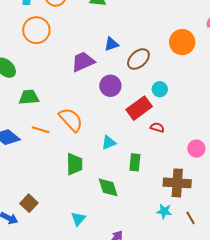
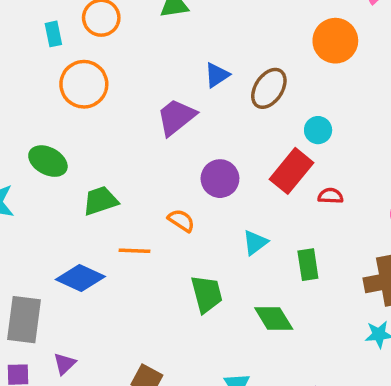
purple circle: (110, 86) -> (220, 179), moved
orange semicircle: (71, 120) -> (181, 220), size x0.6

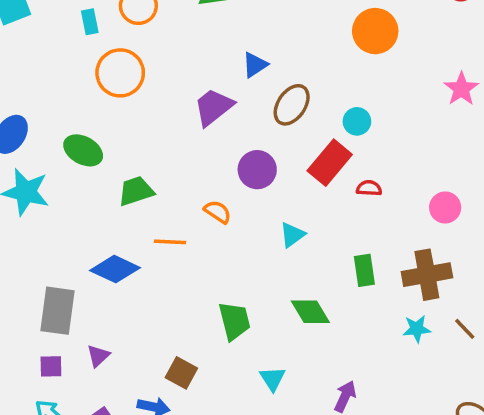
brown ellipse: (269, 88) -> (292, 105), moved
green rectangle: (308, 265) -> (364, 270), moved
green trapezoid: (207, 294) -> (234, 321), moved

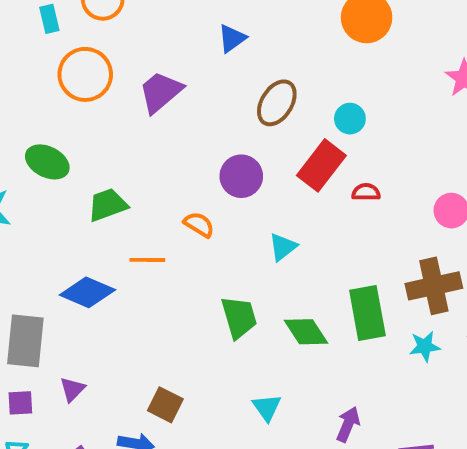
blue triangle: (255, 65) -> (232, 38), moved
purple trapezoid: (213, 107) -> (161, 92), moved
green rectangle: (364, 270) -> (367, 313), moved, size x1.5
green trapezoid: (234, 321) -> (239, 317), moved

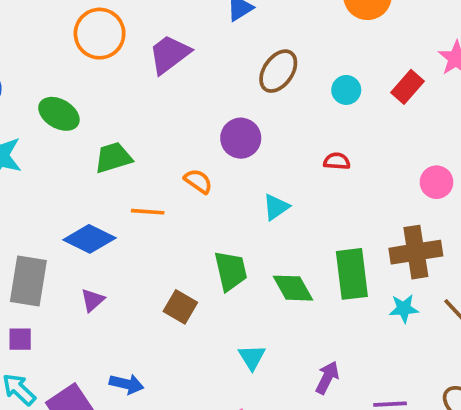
red rectangle: (321, 165) -> (407, 87), moved, size x0.7
red semicircle: (366, 192) -> (337, 161), moved
purple triangle: (72, 389) -> (93, 300), moved
brown square: (165, 405) -> (180, 307), moved

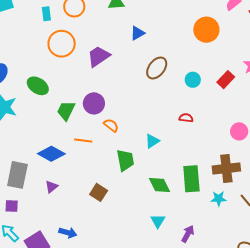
purple circle: (241, 138) -> (94, 103), moved
green trapezoid: (113, 158) -> (66, 111), turned -50
green trapezoid: (231, 271) -> (125, 160), moved
cyan triangle: (252, 357) -> (158, 221), moved
purple arrow: (327, 378) -> (188, 234), moved

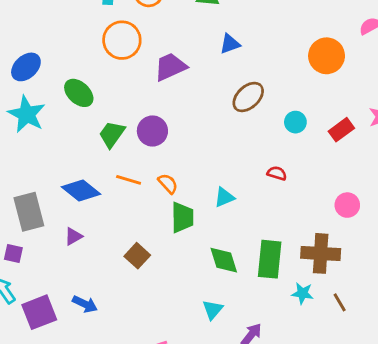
orange semicircle: (111, 125) -> (168, 184), moved
gray rectangle: (17, 175) -> (29, 212), turned -36

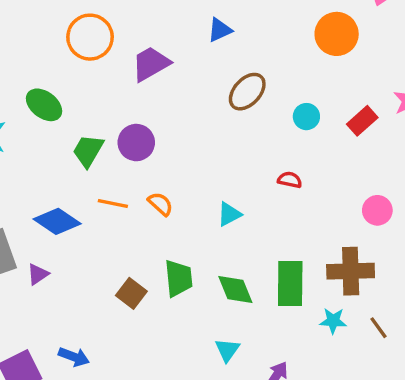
green trapezoid: (182, 217) -> (178, 278), moved
purple triangle: (73, 236) -> (38, 274), moved

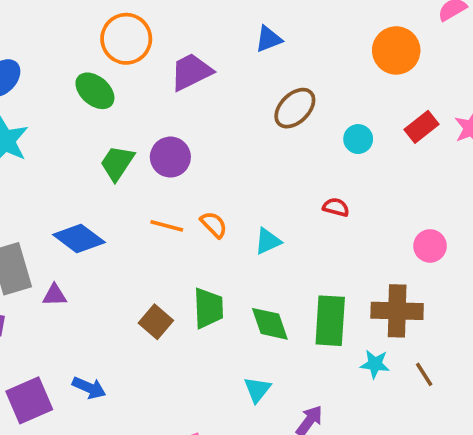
green ellipse: (44, 105) -> (95, 91), moved
red rectangle: (362, 121) -> (422, 127), moved
orange line: (113, 204) -> (167, 226), moved
orange semicircle: (160, 204) -> (214, 225), moved
purple triangle: (38, 274) -> (55, 295), turned 30

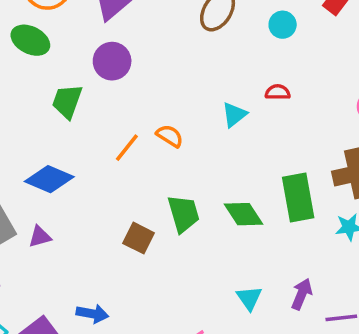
purple circle: (170, 157) -> (112, 61), moved
orange line: (167, 226) -> (127, 148), turned -52
cyan triangle: (268, 241) -> (234, 115), moved
cyan triangle: (257, 390) -> (249, 298), moved

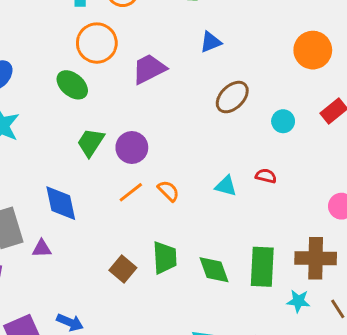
purple circle: (112, 61) -> (132, 148), moved
cyan triangle: (234, 115) -> (226, 186), turned 40
blue diamond: (49, 179) -> (61, 203), turned 42

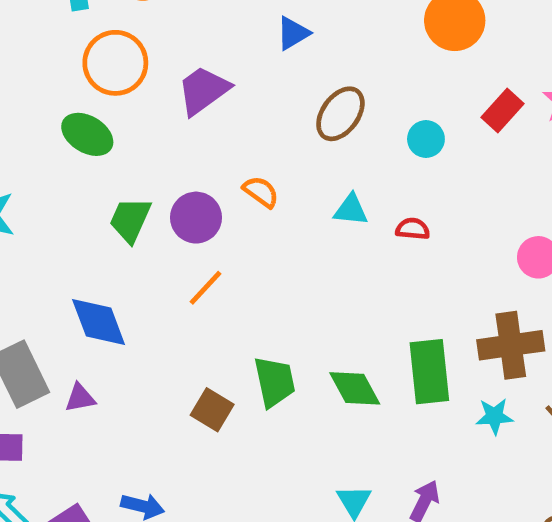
cyan triangle: (226, 186) -> (351, 210), moved
orange semicircle: (168, 191) -> (261, 192), moved

